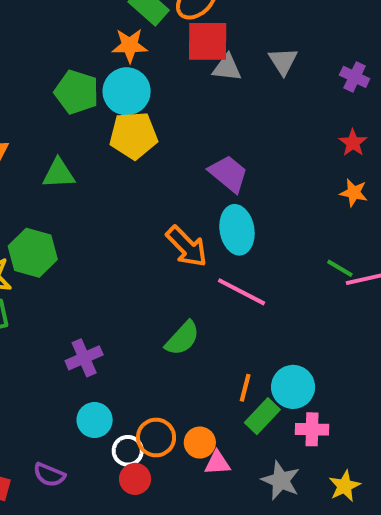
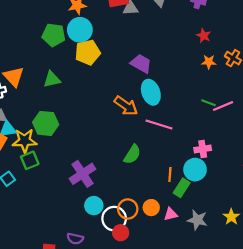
purple cross: (84, 358) -> (82, 174), size x1.4
pink cross: (312, 429) -> (203, 149), moved
white circle: (128, 451) -> (114, 219), size x1.5
pink triangle: (217, 463) -> (171, 214), moved

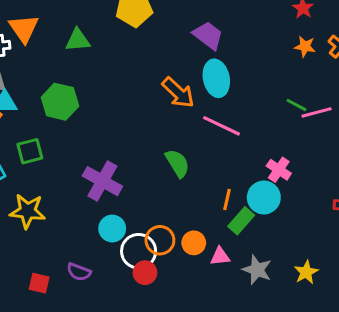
yellow star: (25, 141) -> (28, 211), moved
pink cross: (203, 149) -> (279, 170), turned 35
green semicircle: (132, 154) -> (177, 163), turned -72
purple cross: (82, 174) -> (102, 181), turned -35

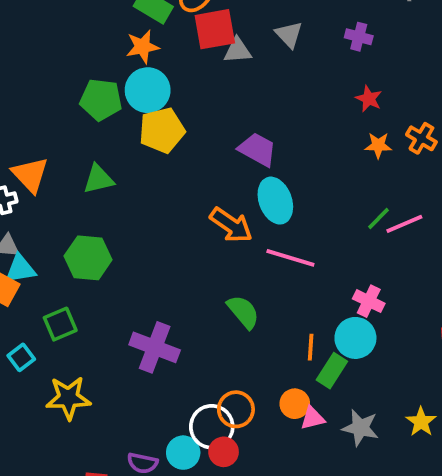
green line: (296, 105) -> (379, 219), turned -65
cyan circle: (112, 229) -> (183, 453), moved
orange circle: (194, 243) -> (295, 404), moved

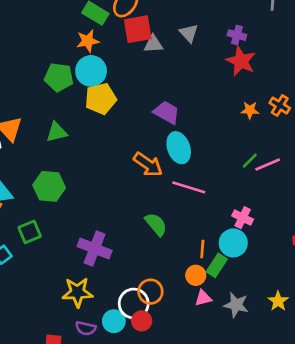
red star: (369, 99) -> (241, 61), moved, size x1.6
yellow star: (68, 398) -> (77, 292), moved
orange circle: (295, 404) -> (196, 275), moved

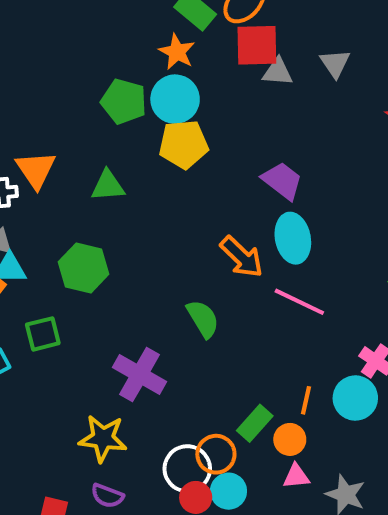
orange star: (88, 41) -> (177, 52), turned 30
green semicircle: (156, 224) -> (203, 319), moved
green rectangle: (217, 265) -> (255, 423), moved
cyan circle: (114, 321) -> (228, 491), moved

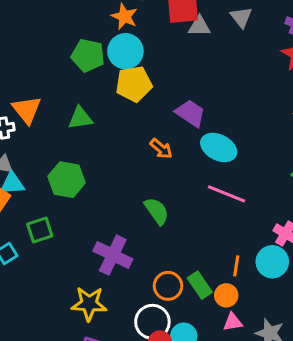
purple trapezoid: (282, 181) -> (190, 113), moved
cyan ellipse: (293, 238) -> (219, 148), turned -48
orange arrow: (242, 257) -> (161, 149), moved, size x0.7
green rectangle: (255, 423) -> (200, 285), turned -72
orange circle: (216, 454) -> (168, 286), moved

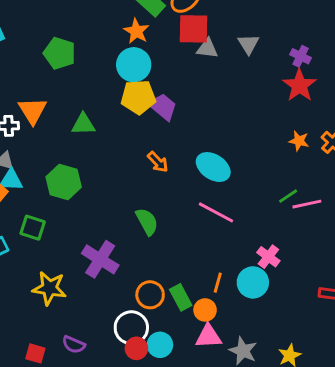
green pentagon: (88, 55) -> (60, 53), moved
purple trapezoid: (190, 113) -> (163, 107), moved
green square: (40, 230) -> (33, 228), turned 30
yellow star: (89, 304) -> (49, 288), moved
pink triangle: (233, 322) -> (208, 336), size x1.4

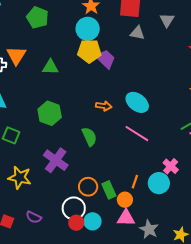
gray triangle: (207, 48) -> (137, 33), moved
orange arrow: (158, 162) -> (104, 106), moved, turned -42
green hexagon: (64, 182) -> (50, 113), moved

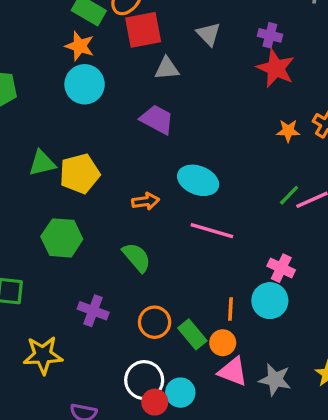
yellow pentagon: (89, 51) -> (80, 174), moved
purple trapezoid: (106, 59) -> (157, 119), moved
purple cross: (56, 160) -> (93, 311), size x0.7
orange circle: (88, 187) -> (155, 322), moved
pink triangle: (126, 218) -> (233, 372), turned 36

